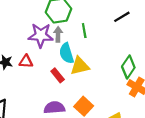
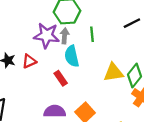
red triangle: (26, 61) -> (29, 61), turned -32
yellow triangle: (80, 66) -> (113, 72), moved

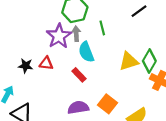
purple star: (47, 36) -> (59, 36), turned -30
red triangle: (29, 61) -> (46, 63), turned 40

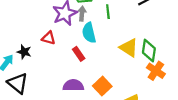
yellow triangle: (129, 61) -> (129, 48), turned 42
green diamond: (149, 61) -> (149, 50), turned -30
black star: (26, 66) -> (24, 52), moved

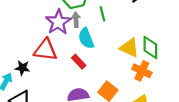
red triangle: (49, 38) -> (45, 50), size x1.6
orange cross: (156, 71) -> (142, 71), moved

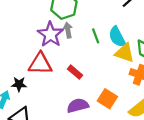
green line: (102, 14) -> (96, 36), moved
cyan semicircle: (86, 38) -> (117, 37), moved

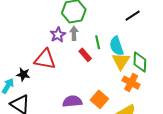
purple star: (50, 34) -> (58, 35), size x0.7
yellow triangle: (125, 53) -> (121, 61), turned 36
red rectangle: (75, 72) -> (85, 55), moved

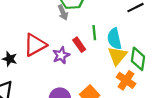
gray arrow: (74, 33) -> (63, 12), moved, turned 152
purple star: (58, 35) -> (61, 55), moved
red triangle: (45, 59) -> (35, 45), turned -45

